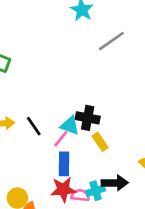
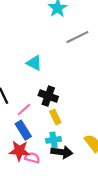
cyan triangle: (70, 126) -> (34, 63), moved
blue rectangle: (64, 164) -> (23, 130), turned -42
cyan cross: (96, 191) -> (53, 140), moved

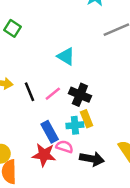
pink line: (24, 109) -> (53, 94), moved
cyan cross: (53, 140) -> (75, 125), moved
pink semicircle: (32, 158) -> (64, 147), moved

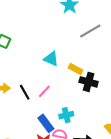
black cross: (80, 95) -> (89, 82), moved
yellow rectangle: (87, 119) -> (75, 69), moved, turned -32

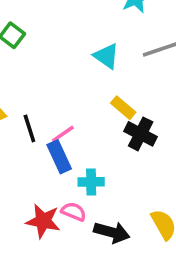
cyan triangle: (51, 59) -> (106, 56), moved
blue rectangle: (46, 123) -> (59, 157), moved

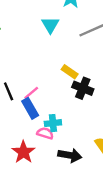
cyan triangle: (106, 56) -> (50, 25), moved, turned 30
pink semicircle: (74, 212) -> (45, 133), moved
red star: (43, 221) -> (23, 152), turned 30

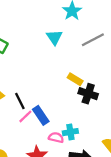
pink line: (31, 93) -> (25, 116), moved
cyan cross: (53, 123) -> (70, 132), moved

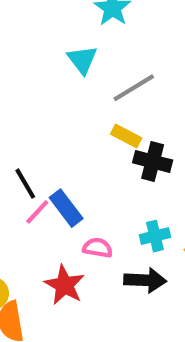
gray line: (93, 40) -> (134, 88), moved
cyan cross: (70, 132) -> (155, 236), moved

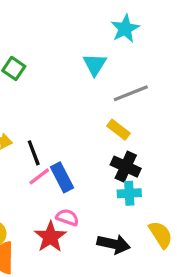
black cross: (153, 161) -> (126, 167), moved
cyan cross: (155, 236) -> (129, 193), moved
pink semicircle: (98, 248) -> (67, 217), moved

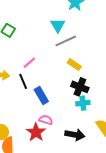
gray line: (131, 93) -> (66, 41), moved
pink line: (39, 176) -> (29, 63), moved

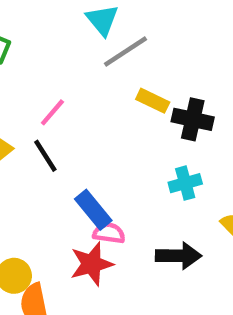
black cross: (80, 87) -> (193, 119), moved
blue rectangle: (41, 96) -> (93, 210), moved
red star: (36, 132) -> (92, 264), turned 30

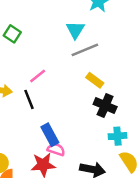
black cross: (193, 119) -> (105, 106), moved
cyan cross: (185, 183) -> (117, 136), moved

